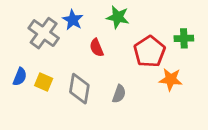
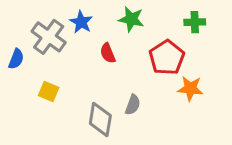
green cross: (184, 38) -> (195, 22), moved
blue semicircle: (20, 77) -> (16, 59), moved
gray diamond: (79, 89) -> (100, 120), moved

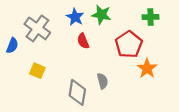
blue star: (81, 22) -> (75, 17), moved
orange star: (190, 89) -> (147, 68), turned 30
gray semicircle: (133, 105) -> (102, 81), turned -35

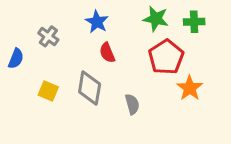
green star: (101, 15) -> (156, 19), moved
gray cross: (37, 28) -> (48, 36), size x0.6
gray diamond: (77, 92) -> (90, 88), moved

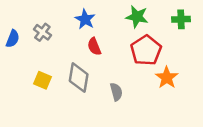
green cross: (194, 22) -> (181, 19), moved
blue semicircle: (16, 59) -> (13, 39), moved

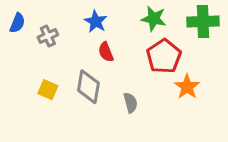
green cross: (181, 19) -> (203, 22), size x1.5
gray cross: (42, 32) -> (48, 36), turned 30
blue semicircle: (13, 39) -> (17, 23), moved

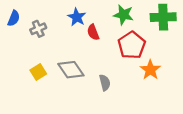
red semicircle: (106, 52) -> (93, 32), moved
gray diamond: (88, 87) -> (71, 70), turned -44
yellow square: (48, 90) -> (38, 72), turned 35

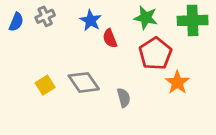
gray cross: (38, 29) -> (45, 16), moved

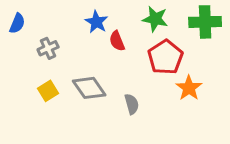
gray cross: (45, 16) -> (48, 48), moved

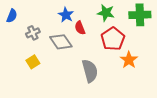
gray diamond: (89, 88) -> (61, 42), moved
gray semicircle: (132, 104) -> (90, 71), size x1.6

